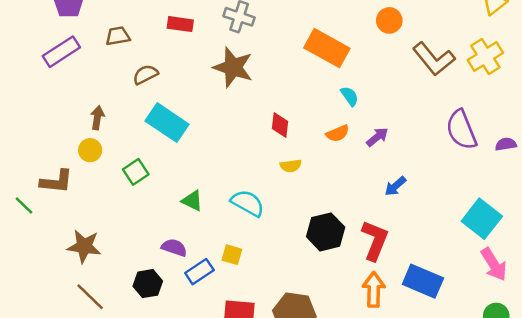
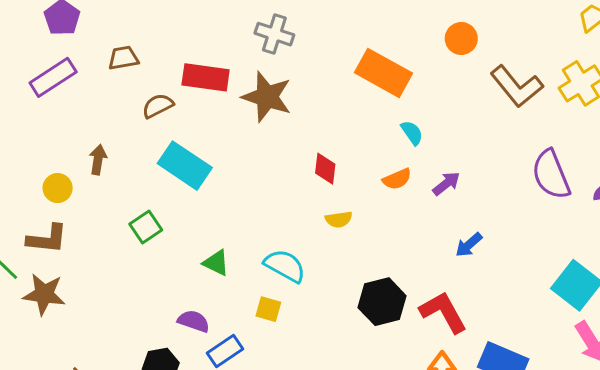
red rectangle: (180, 24) -> (206, 77), moved, size x1.4
yellow circle: (90, 150) -> (58, 188), moved
red L-shape: (375, 240) -> (443, 312), turned -51
brown star: (84, 246) -> (44, 294), moved
yellow square: (232, 255) -> (268, 309), moved

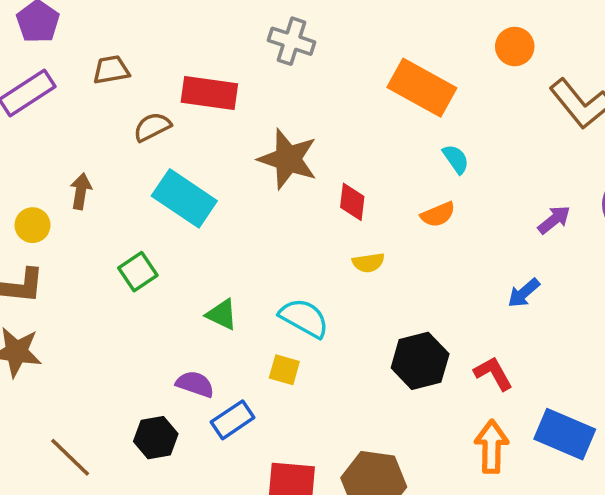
brown star: (267, 97) -> (288, 159), moved
purple arrow: (446, 184) -> (554, 220), moved
red L-shape: (443, 312) -> (493, 373), size x0.7

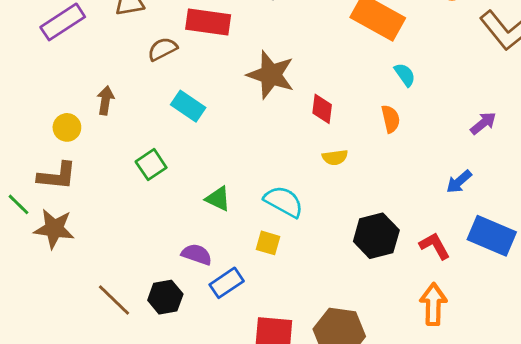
cyan rectangle: (184, 198) -> (188, 106), size x0.7
orange semicircle: (438, 214) -> (391, 119), turned -80
blue rectangle: (565, 434) -> (492, 236), moved
brown line: (70, 457) -> (114, 300), moved

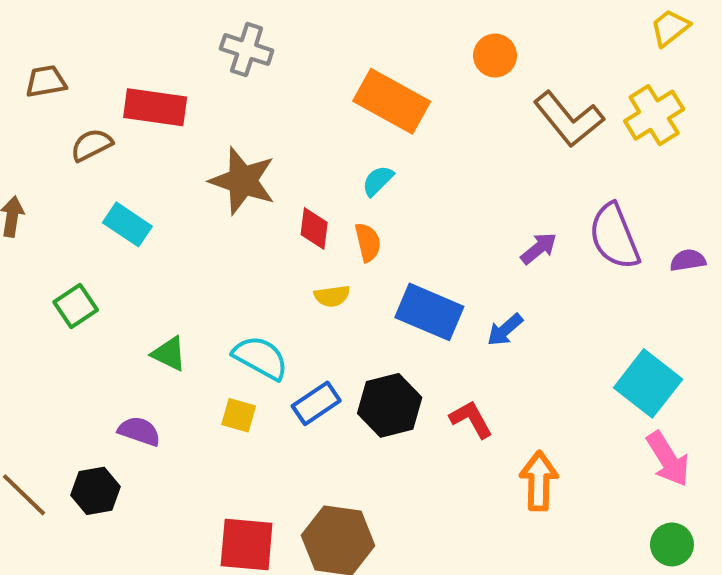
cyan semicircle: (405, 75) -> (378, 181), moved, turned -100
orange semicircle: (391, 119) -> (368, 242), moved
blue rectangle: (492, 236) -> (429, 312), moved
blue rectangle: (227, 283) -> (316, 403), moved
orange arrow: (433, 304) -> (539, 481), moved

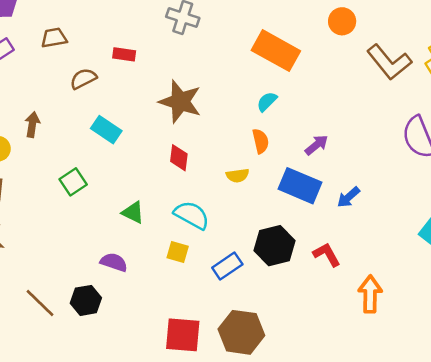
red rectangle: (155, 107) -> (124, 54), size x0.6
red diamond: (314, 228) -> (179, 158), moved
purple arrow: (539, 248) -> (317, 145), moved
blue rectangle: (316, 403) -> (227, 266), moved

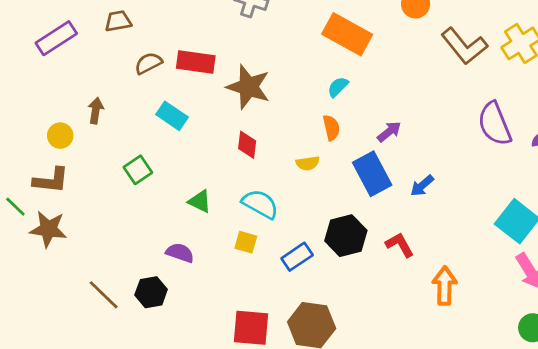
red rectangle: (124, 54) -> (196, 62), moved, size x1.6
blue rectangle: (300, 186) -> (372, 174), turned 39

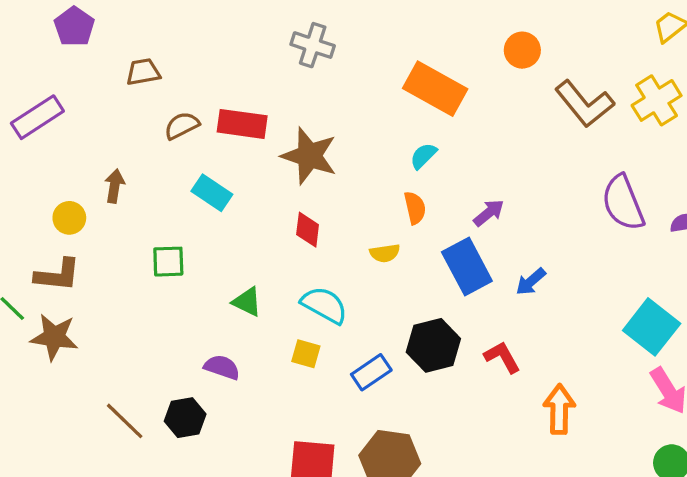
purple rectangle: (56, 38) -> (37, 117), moved
green square: (138, 170) -> (168, 262), turned 32

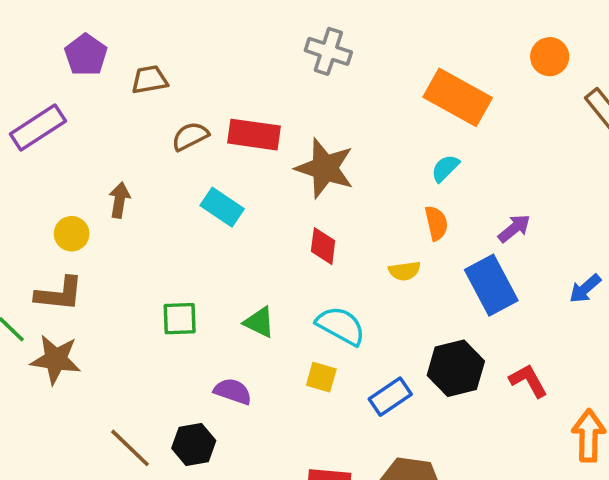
purple pentagon: (74, 27) -> (86, 55), moved
green square: (168, 262) -> (180, 319), moved
blue arrow: (531, 282) -> (585, 289), moved

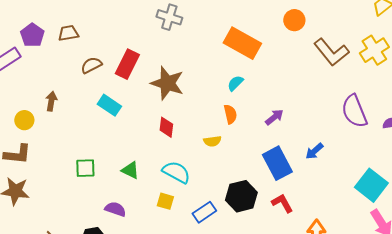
purple pentagon: (86, 55) -> (32, 35), moved
red rectangle: (254, 135) -> (127, 64), turned -72
blue rectangle: (491, 285) -> (277, 163), moved

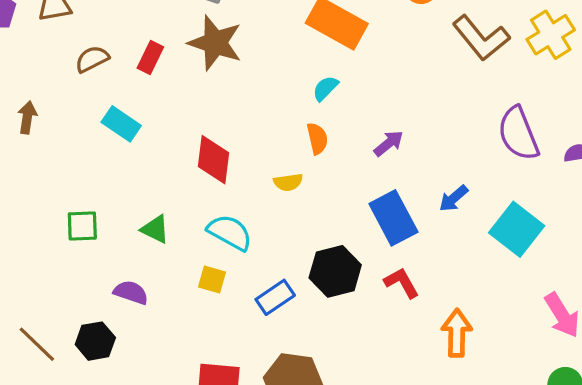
red rectangle: (127, 64) -> (150, 57), size x0.7
brown star: (167, 83) -> (215, 43), moved
red diamond: (166, 127) -> (214, 160), size x1.4
cyan square: (371, 185) -> (517, 229), moved

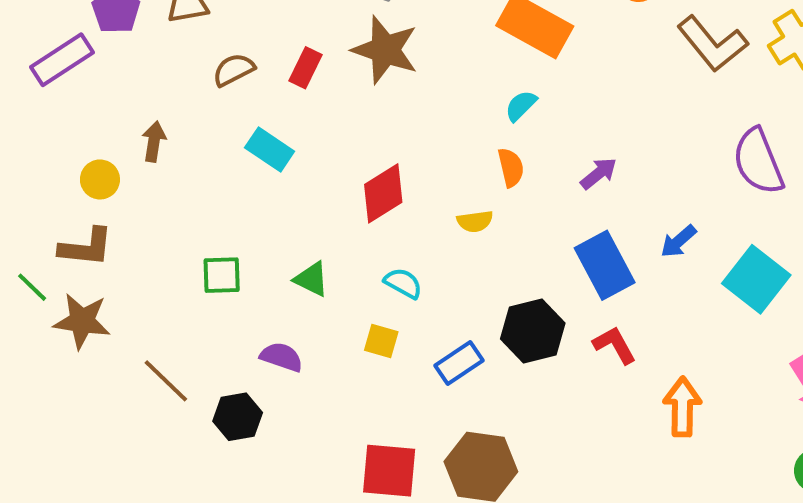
red diamond: (214, 160) -> (383, 193), turned 51
cyan semicircle: (230, 232) -> (403, 283), size x0.7
brown line: (37, 344) -> (166, 381), moved

